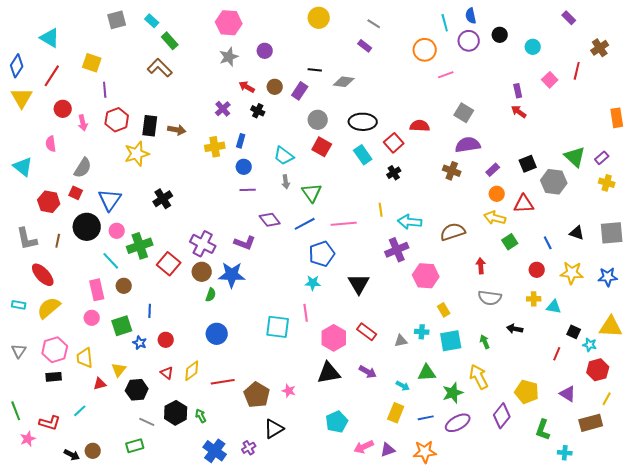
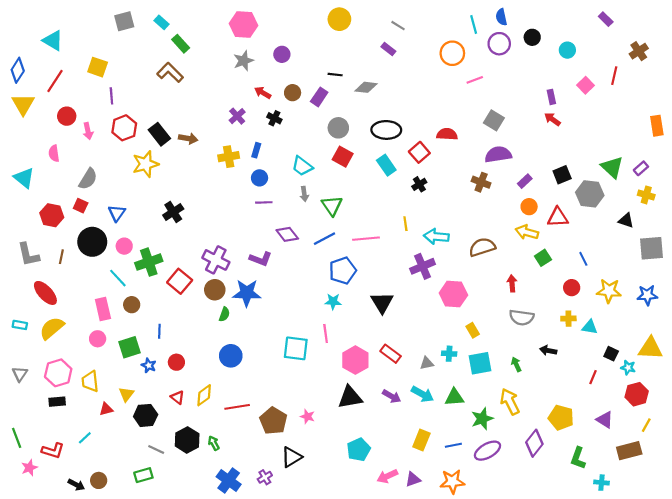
black rectangle: (150, 126) -> (159, 134), turned -45
blue triangle: (110, 200) -> (117, 213), size x0.7
black triangle: (577, 233) -> (626, 221), moved
cyan arrow: (403, 386) -> (423, 394), moved, size x1.5

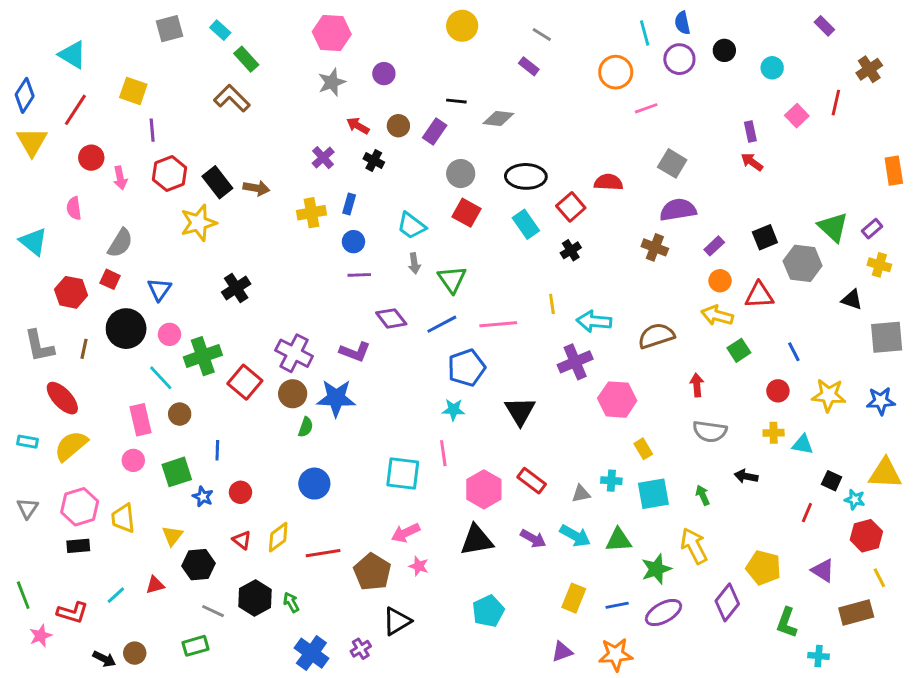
red triangle: (106, 409) -> (155, 585), moved
yellow line: (646, 425) -> (879, 578), turned -56
pink arrow: (387, 476) -> (406, 533), moved

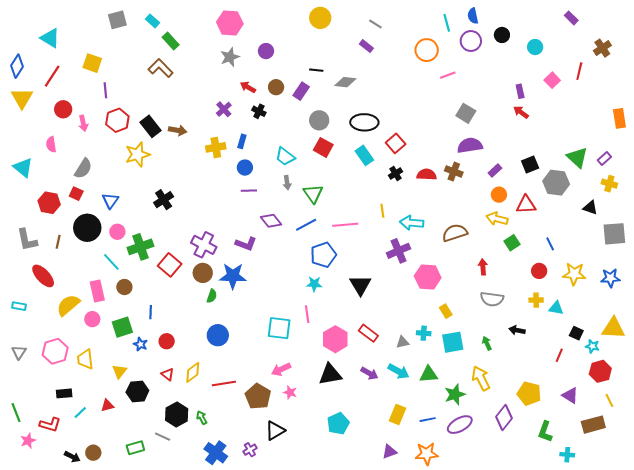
red semicircle: (608, 182) -> (427, 175), moved
yellow semicircle: (71, 446) -> (68, 305), moved
black rectangle: (78, 546) -> (64, 393), moved
gray line: (213, 611) -> (163, 437), moved

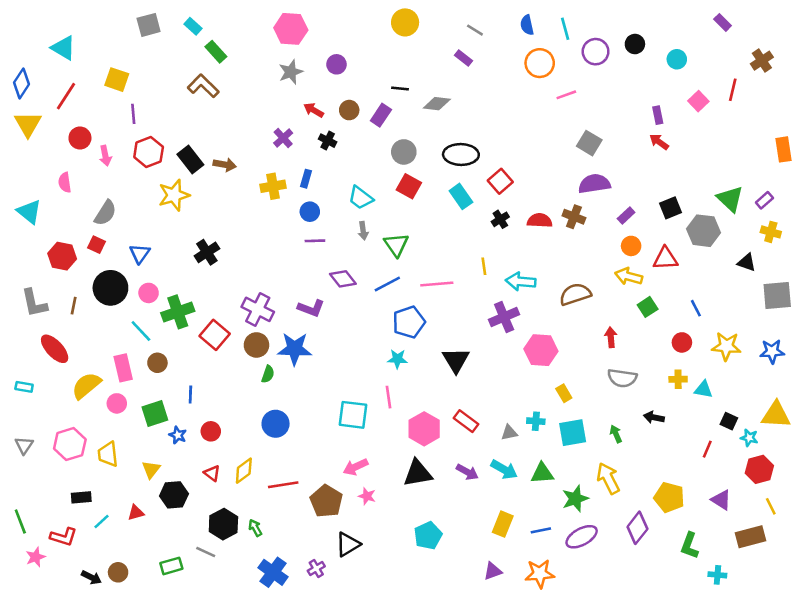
blue semicircle: (473, 16) -> (527, 25), moved

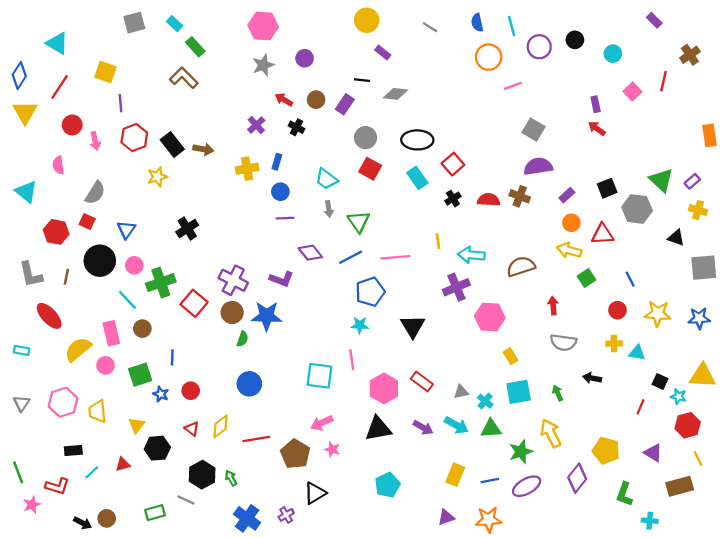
purple rectangle: (463, 58) -> (383, 52), moved
yellow star: (174, 195) -> (157, 177), size x0.7
cyan cross: (536, 421) -> (485, 401), moved, turned 35

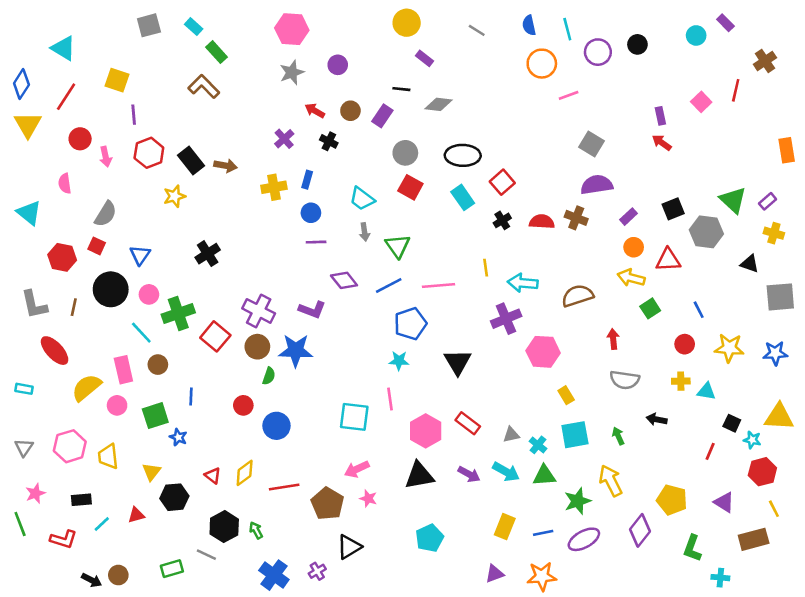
cyan circle: (613, 54) -> (696, 35), moved
red circle: (191, 391) -> (243, 405), moved
pink star: (32, 505) -> (35, 493), moved

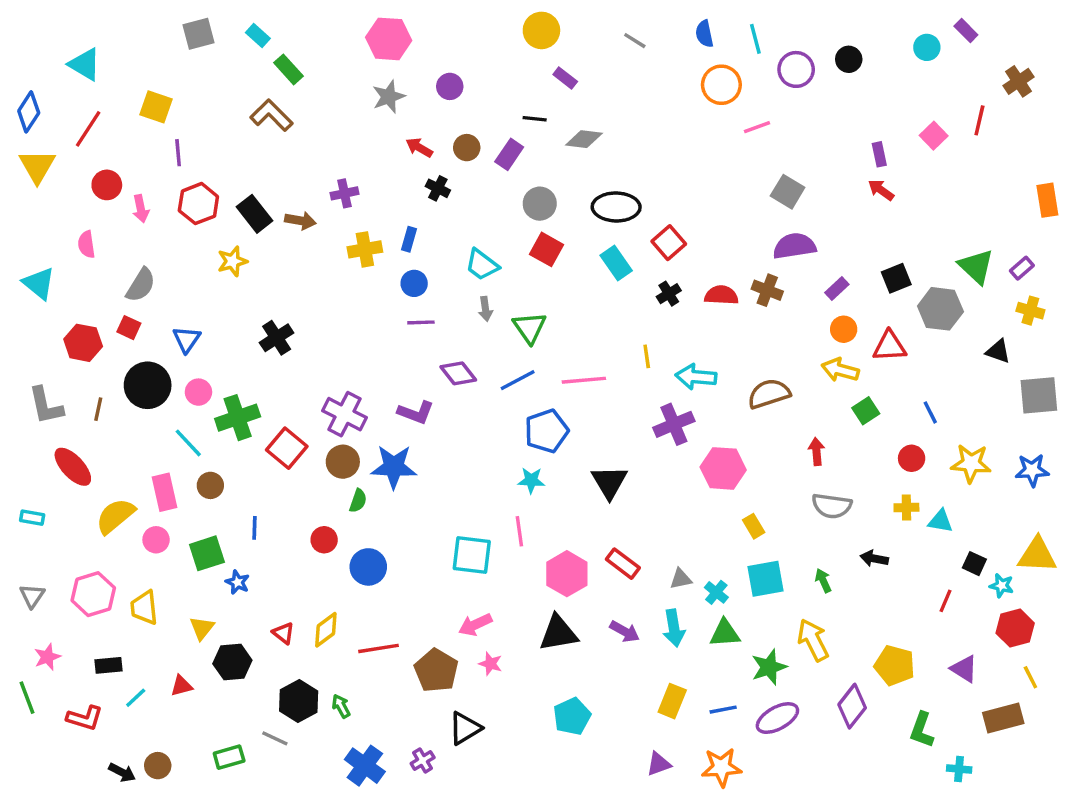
purple cross: (284, 139) -> (344, 193), moved, turned 30
cyan arrow: (506, 472) -> (674, 628), turned 52

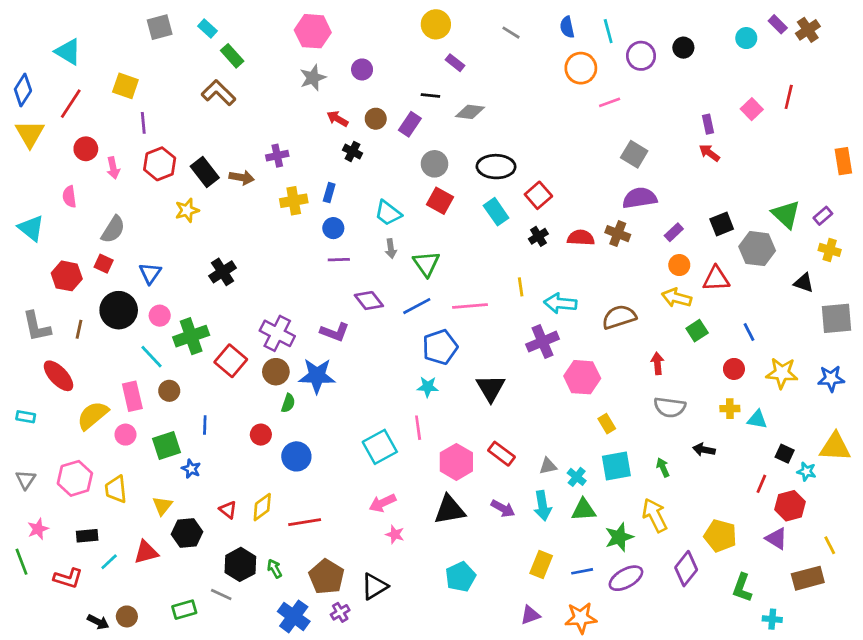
brown cross: (1019, 81) -> (808, 30), moved
cyan square: (472, 555) -> (380, 447), turned -36
red hexagon: (1015, 628) -> (790, 506), moved
brown pentagon: (436, 670) -> (326, 577), moved
red triangle: (181, 686) -> (146, 552), size x1.4

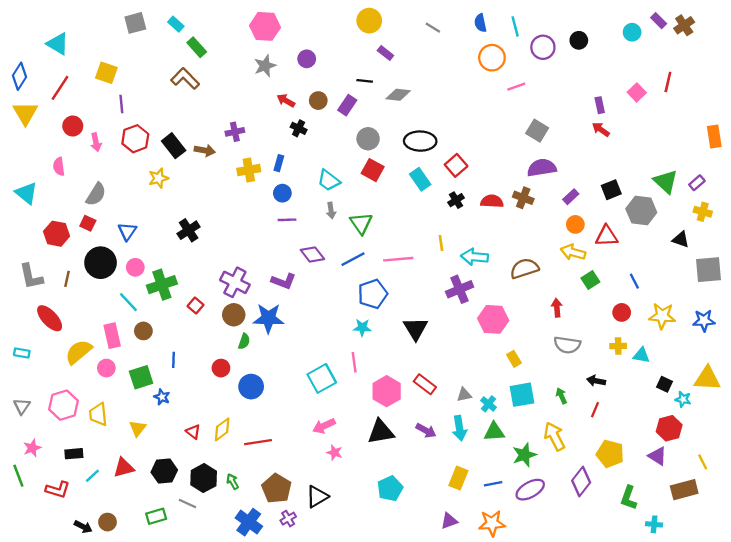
red square: (231, 361) -> (196, 305), size x0.6
red line: (761, 484) -> (595, 410), moved
black hexagon: (187, 533) -> (164, 471), moved

